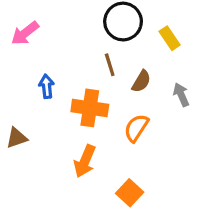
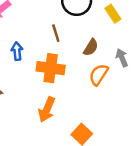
brown line: (110, 65) -> (56, 33), moved
orange semicircle: (136, 128) -> (99, 75), moved

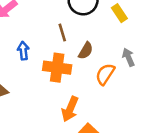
brown semicircle: (91, 47) -> (86, 51), moved
orange arrow: (47, 110) -> (70, 109), moved

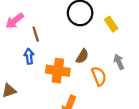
brown line: (62, 33) -> (36, 34), moved
orange semicircle: (105, 74) -> (99, 76), turned 126

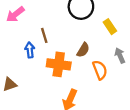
yellow rectangle: (111, 24) -> (110, 27), moved
brown line: (36, 34) -> (44, 35), moved

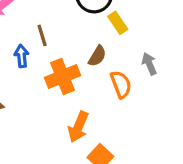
yellow rectangle: (110, 27) -> (118, 23), moved
orange cross: (59, 64) -> (63, 76), turned -30

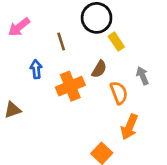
brown line: (42, 35) -> (61, 42), moved
orange arrow: (78, 127) -> (129, 127), moved

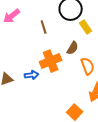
blue arrow: (36, 69) -> (32, 75), moved, turned 88

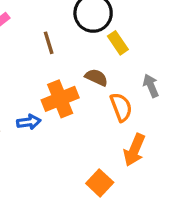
brown semicircle: (73, 48) -> (96, 77), turned -96

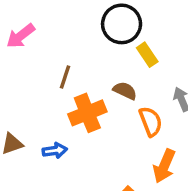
brown line: (49, 43) -> (65, 77), moved, turned 35
blue arrow: (29, 122) -> (55, 151), moved

